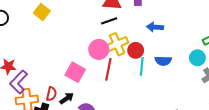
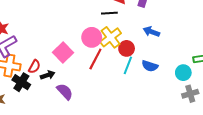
yellow cross: (117, 44) -> (111, 37), turned -30

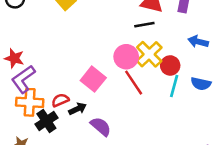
red line: (95, 59) -> (134, 83), turned -55
red semicircle: (34, 67) -> (60, 100), turned -136
black cross: (21, 82) -> (46, 121), turned 30

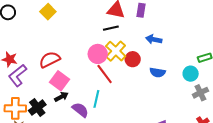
pink square: (93, 79) -> (59, 81), moved
cyan line: (174, 86) -> (96, 99), moved
red semicircle: (60, 100) -> (50, 60), moved, size x1.5
orange cross: (30, 102) -> (15, 108), moved

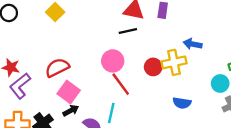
blue arrow: (154, 39) -> (193, 44), moved
yellow cross: (116, 51) -> (174, 62), moved, turned 35
blue semicircle: (158, 72) -> (182, 103), moved

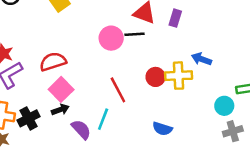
pink circle: (113, 61) -> (111, 38), moved
blue semicircle: (182, 103) -> (162, 129), moved

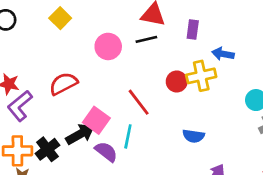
purple rectangle: (175, 18) -> (193, 29), moved
pink circle: (111, 38) -> (108, 46), moved
pink square: (61, 89) -> (96, 120), moved
black arrow: (60, 110) -> (80, 134), size x1.5

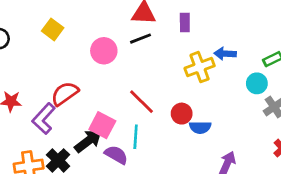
blue arrow: (223, 54) -> (225, 54), moved
red circle: (177, 81) -> (182, 114), moved
purple L-shape: (20, 106) -> (44, 119), moved

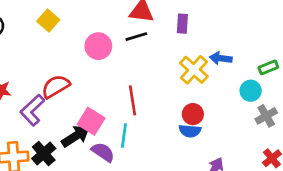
yellow cross: (200, 67) -> (194, 70), turned -32
red line: (141, 102) -> (132, 100), turned 32
red circle: (182, 114) -> (193, 114), moved

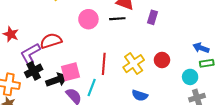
blue arrow: (221, 58) -> (201, 48), moved
yellow cross: (194, 70) -> (134, 64), moved
red circle: (193, 114) -> (162, 60), moved
pink square: (91, 121) -> (71, 72), turned 30
black cross: (44, 154) -> (34, 71), moved

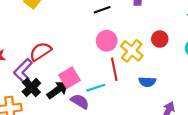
pink circle: (88, 19) -> (107, 41), moved
red line: (104, 64) -> (114, 69), moved
cyan line: (92, 88) -> (96, 88), turned 66

